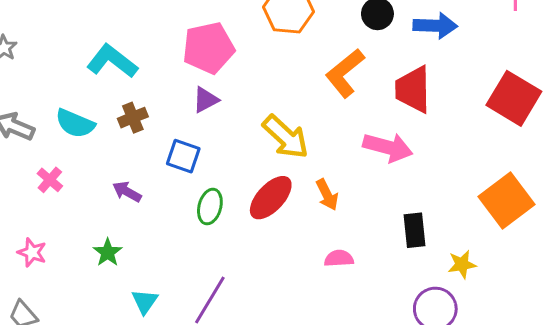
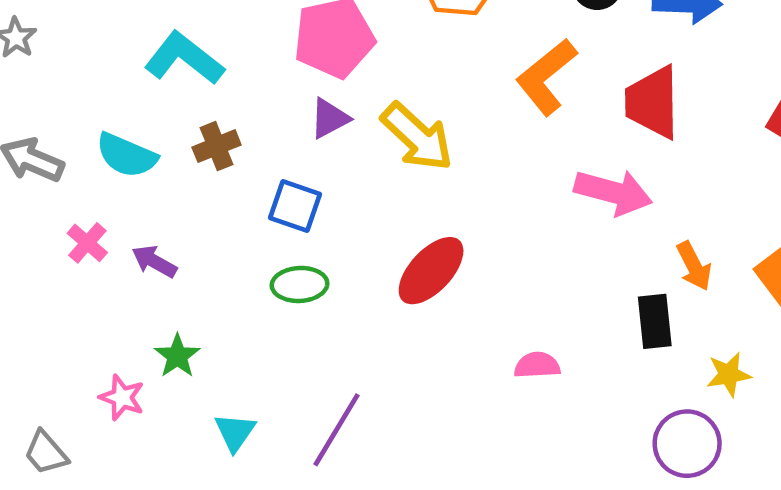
yellow arrow: (286, 137) -> (417, 137), moved
purple arrow: (127, 192) -> (154, 261), moved
orange arrow: (327, 195) -> (694, 266), moved
green ellipse: (210, 207) -> (300, 284), moved, turned 72
pink star: (32, 252) -> (122, 397), moved

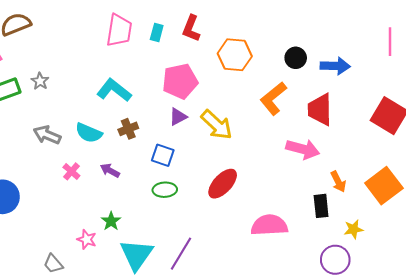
purple arrow: (154, 261) -> (110, 170), moved
pink semicircle: (537, 365) -> (269, 225), size x1.8
cyan triangle: (235, 432) -> (136, 255), size x1.8

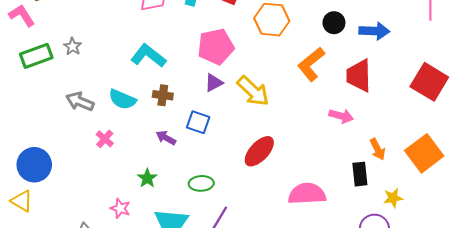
brown cross: (128, 129) -> (163, 95), turned 30
pink arrow: (303, 149) -> (341, 116), size x0.7
purple arrow: (110, 170) -> (166, 138), moved
green ellipse: (165, 190) -> (201, 183), moved
green star: (111, 221) -> (147, 178), moved

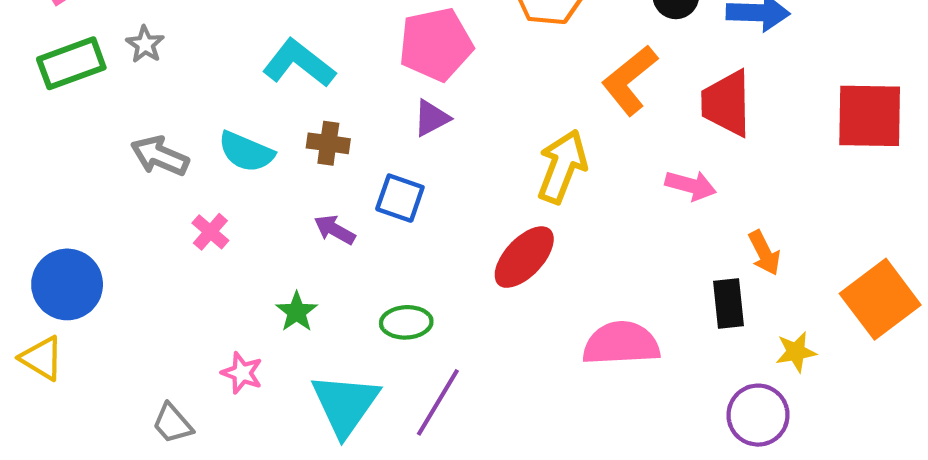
red square: (429, 82) -> (870, 116), turned -30
yellow arrow: (253, 91) -> (562, 166), moved, turned -112
orange square: (424, 153) -> (880, 299), moved

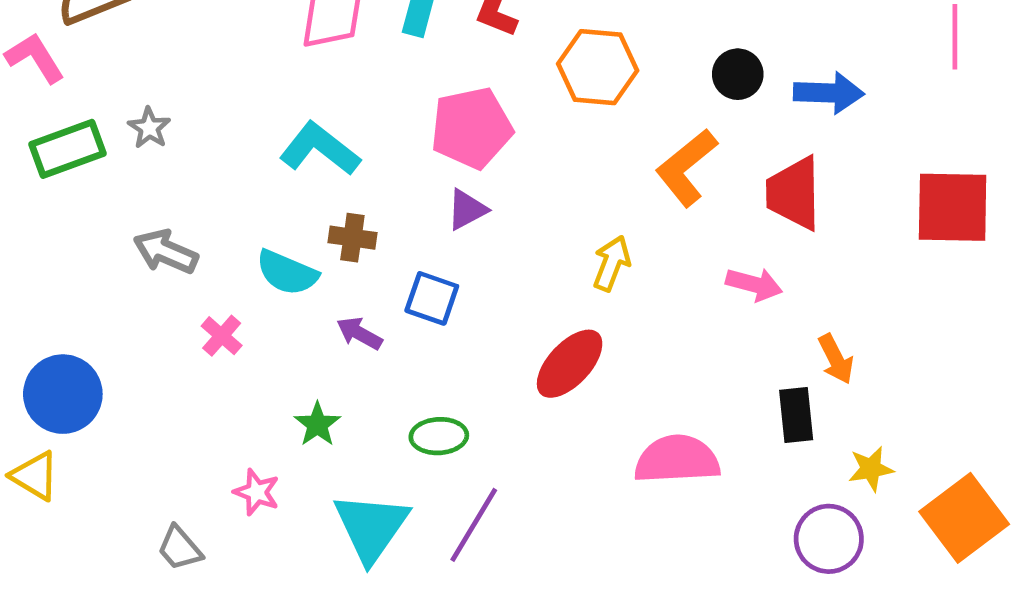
cyan semicircle: (246, 152) -> (287, 273), moved
yellow arrow: (562, 166) -> (612, 263), size x0.7
orange square: (880, 299) -> (964, 518), moved

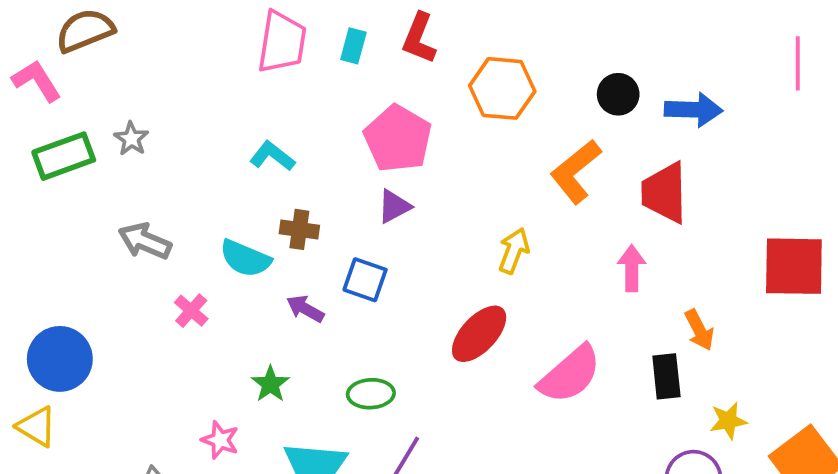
pink pentagon: (472, 128) -> (398, 139), turned -30
cyan L-shape: (320, 149) -> (272, 156), size x0.7
red square: (953, 207) -> (794, 266), moved
pink arrow: (754, 284) -> (632, 268), turned -105
pink semicircle: (677, 459) -> (570, 374), moved, turned 142

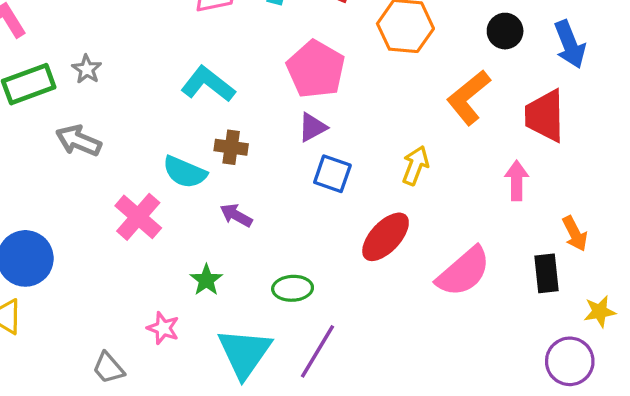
blue arrow: (693, 110) -> (570, 44), turned 66
cyan L-shape: (272, 156) -> (208, 84), size x1.4
gray arrow: (145, 241) -> (78, 141), moved
blue square: (365, 280) -> (332, 174), moved
pink cross: (191, 311) -> (138, 217), size x1.6

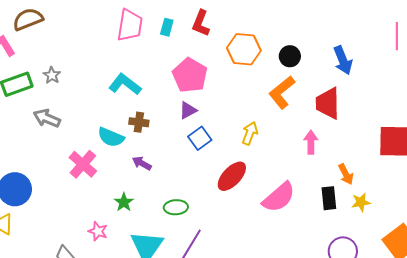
black circle: (505, 31) -> (290, 56), moved
blue square: (332, 174) -> (200, 138), turned 35
yellow star: (600, 312) -> (361, 202), moved

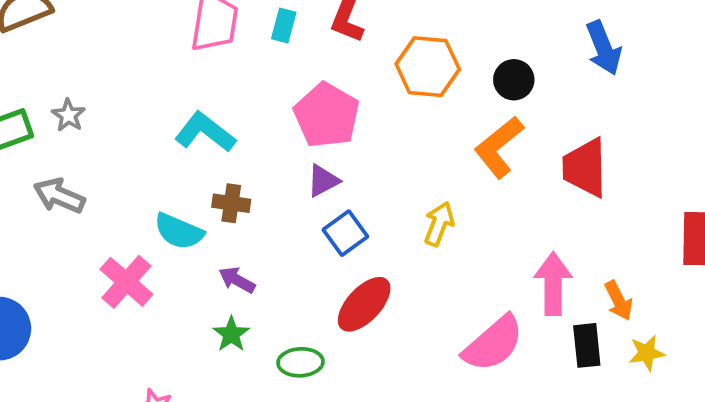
blue arrow: (343, 60) -> (604, 48), moved
pink arrow: (311, 142) -> (553, 284), moved, size x1.4
red ellipse: (232, 176) -> (364, 304), moved
green star: (124, 202) -> (231, 334), moved

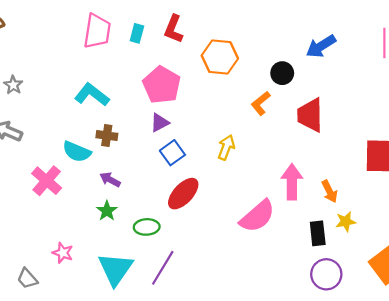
blue arrow: (604, 48) -> (321, 46), turned 80
black circle: (514, 80) -> (282, 73), moved
orange L-shape: (499, 147) -> (261, 103), size x0.7
black rectangle: (587, 345) -> (318, 233), moved

